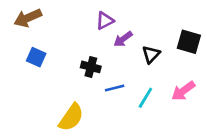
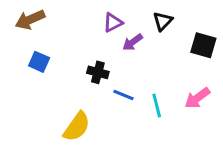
black triangle: (151, 54) -> (163, 21), moved
blue line: (115, 88) -> (123, 95), turned 36
cyan line: (145, 98) -> (157, 106), turned -45

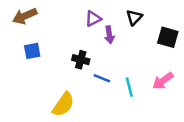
purple arrow: (133, 42) -> (109, 35), turned -63
blue square: (39, 62) -> (32, 51), turned -35

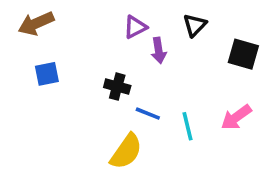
yellow semicircle: (63, 104) -> (126, 151), moved

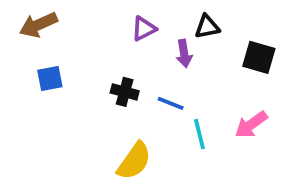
black triangle: (195, 25) -> (207, 27), turned 35
purple arrow: (159, 50) -> (184, 54), moved
blue line: (148, 114) -> (171, 103), moved

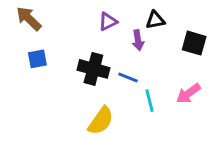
brown arrow: (38, 25) -> (29, 19), turned 68
black cross: (125, 92) -> (93, 69), size x1.5

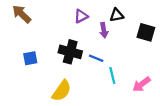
blue square: (37, 59) -> (30, 58), moved
pink arrow: (188, 93) -> (142, 84), moved
yellow semicircle: (101, 121) -> (62, 91), moved

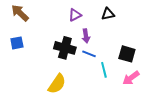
purple arrow: (104, 30) -> (86, 36), moved
black square: (146, 32) -> (127, 54), moved
blue square: (30, 58) -> (17, 43), moved

